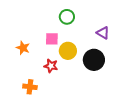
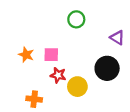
pink square: (52, 39) -> (51, 55), moved
yellow circle: (68, 51) -> (77, 87), moved

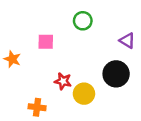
orange star: (26, 55) -> (12, 59), moved
pink square: (51, 55) -> (46, 42), moved

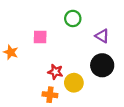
purple triangle: (127, 41) -> (102, 36), moved
orange cross: (37, 107) -> (50, 95), moved

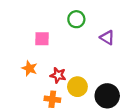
orange star: (11, 52) -> (29, 68), moved
black circle: (102, 65) -> (107, 96), moved

